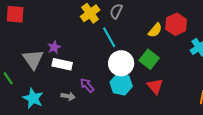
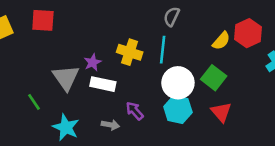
yellow cross: (90, 13) -> (130, 52), moved, turned -36
cyan line: (109, 37) -> (163, 50), turned 35

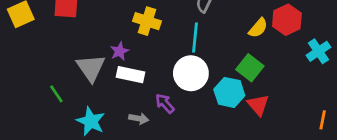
yellow cross: (130, 52) -> (147, 21), moved
white circle: (178, 83) -> (191, 73), moved
cyan hexagon: (178, 110) -> (229, 92), moved

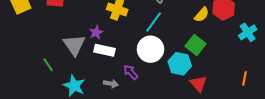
cyan line: (195, 38) -> (154, 22), turned 30
red triangle: (258, 105) -> (199, 84), moved
orange line: (323, 120) -> (245, 78), moved

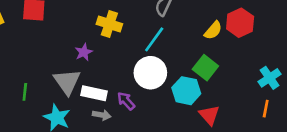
cyan cross: (248, 32) -> (270, 78), moved
gray triangle: (74, 45) -> (67, 82), moved
white rectangle: (105, 50) -> (94, 93), moved
green line: (48, 65) -> (25, 92), turned 40

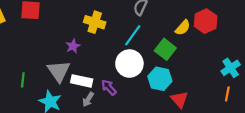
green square: (205, 68) -> (165, 49), moved
gray arrow: (102, 115) -> (88, 99), turned 112

